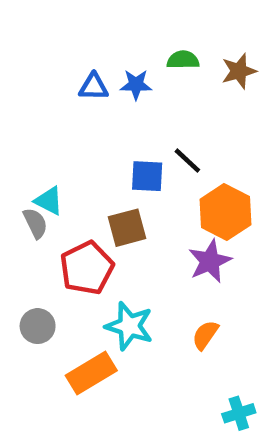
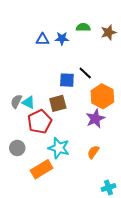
cyan triangle: (49, 201) -> (28, 102), moved
gray semicircle: (35, 223) -> (16, 101), turned -128

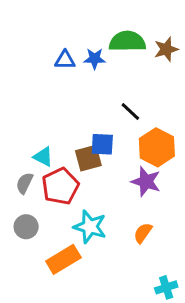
green semicircle: (83, 27) -> (127, 41), size x1.6
blue square: (67, 80) -> (102, 144), moved
gray semicircle: (16, 101) -> (25, 183), moved
purple star: (95, 119) -> (146, 182), turned -30

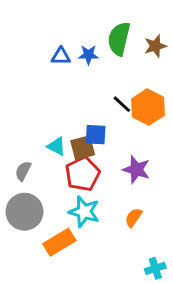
green semicircle: (127, 41) -> (119, 39), turned -76
orange hexagon: (157, 147) -> (148, 107), moved
cyan triangle: (43, 157) -> (56, 146), moved
red pentagon: (60, 186) -> (83, 174), moved
gray circle: (26, 227) -> (25, 212), size x1.6

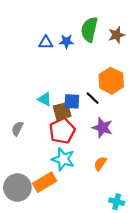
black line: (122, 104) -> (93, 98), moved
cyan triangle: (56, 146) -> (45, 99), moved
gray circle: (25, 212) -> (17, 188), moved
cyan cross: (155, 268) -> (117, 202), turned 32

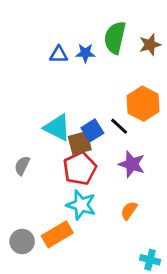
cyan triangle: (45, 99) -> (57, 128), size x1.5
blue square: (72, 101) -> (92, 130), turned -35
gray circle: (17, 188) -> (22, 241), size x0.7

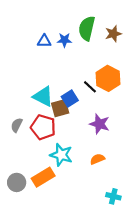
black line: (119, 126) -> (90, 87), moved
red pentagon: (80, 168) -> (43, 127), moved, turned -30
orange semicircle: (129, 211) -> (97, 159), turned 32

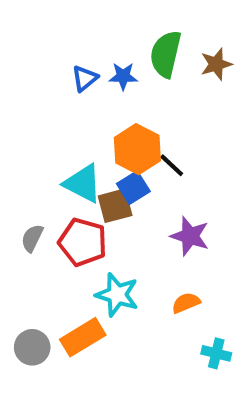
blue triangle: (44, 41) -> (85, 78), turned -40
orange hexagon: (108, 78) -> (137, 149), moved
cyan cross: (113, 196) -> (216, 353), moved

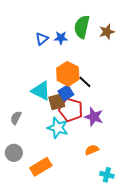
red pentagon: (83, 242) -> (71, 110), moved
cyan star: (117, 295) -> (58, 128), moved
gray circle: (32, 347) -> (14, 153), moved

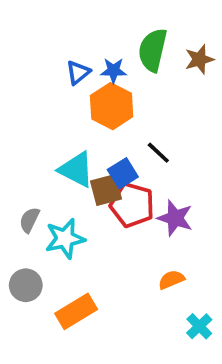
orange hexagon: (68, 74) -> (112, 106), moved
cyan star: (58, 128) -> (65, 239), moved, turned -30
cyan cross: (107, 175) -> (199, 326), turned 32

